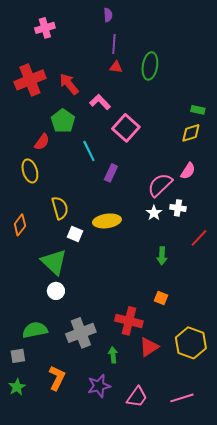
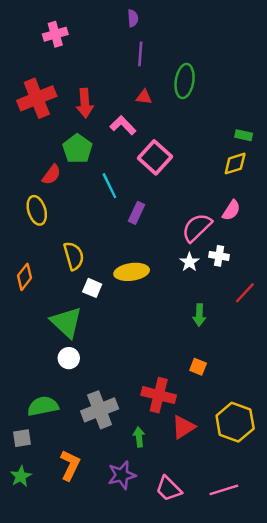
red triangle: (116, 67) -> (144, 97), moved
red arrow: (69, 84) -> (85, 103), turned -145
pink trapezoid: (137, 397) -> (169, 489), turned 100

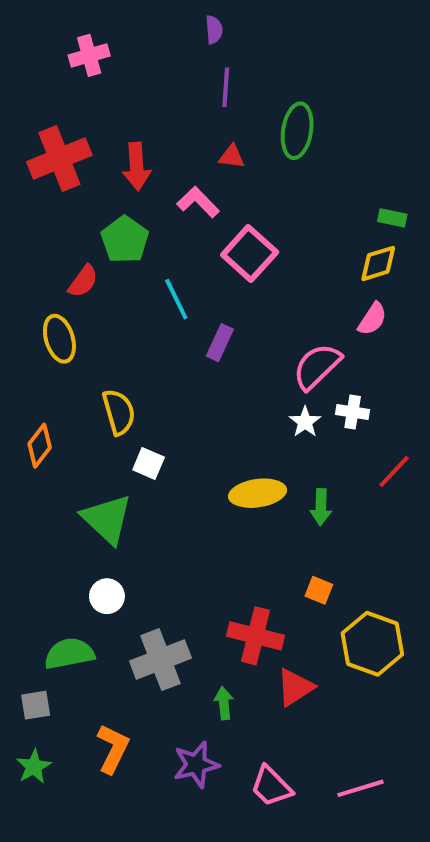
pink semicircle: (231, 210) -> (372, 319), moved
yellow ellipse: (132, 272) -> (257, 493), moved
white circle: (69, 358) -> (107, 596), moved
yellow hexagon: (235, 422) -> (372, 644), moved

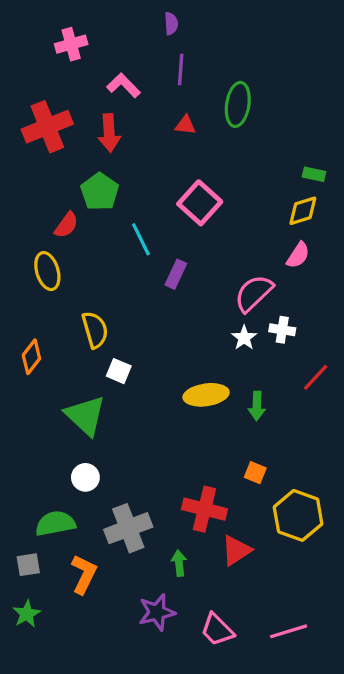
pink L-shape: (198, 202) -> (124, 85), moved
orange L-shape: (113, 749) -> (84, 574), moved

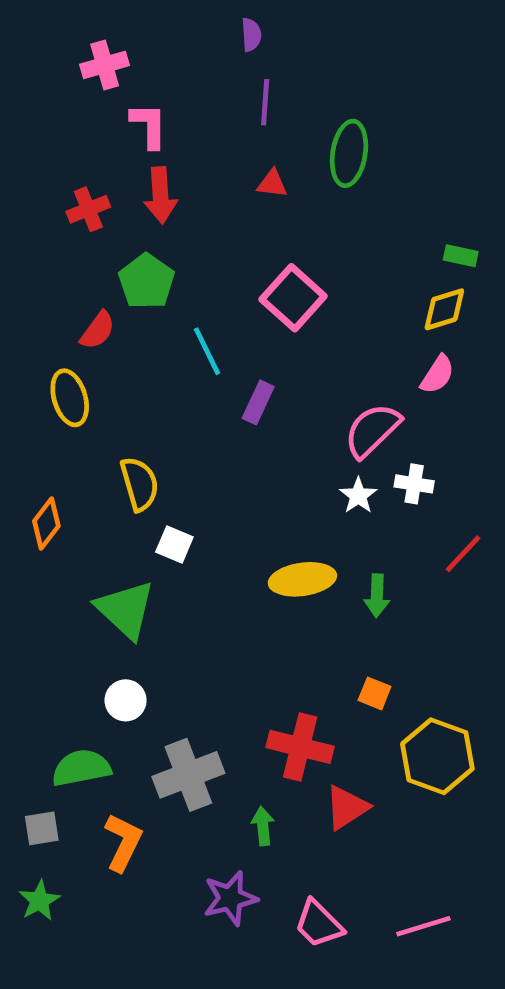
pink L-shape: (124, 85) -> (149, 125), moved, turned 44
red cross: (47, 127) -> (88, 209), moved, size x0.6

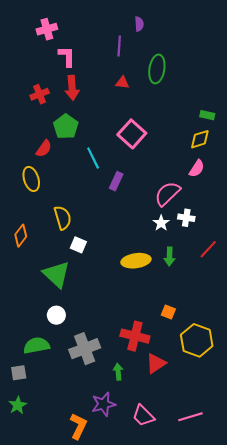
purple semicircle: (251, 35) -> (139, 24), moved
green arrow: (377, 596) -> (169, 256), moved
orange L-shape: (123, 842) -> (78, 426), moved

